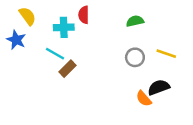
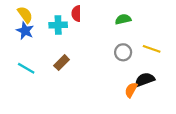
blue star: (16, 40) -> (25, 31), moved
cyan line: (55, 54) -> (26, 68), moved
orange semicircle: (144, 99) -> (131, 90), turned 70

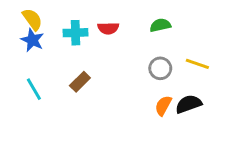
red semicircle: (76, 14) -> (108, 28), moved, turned -91
cyan line: (26, 68) -> (34, 89), turned 30
orange semicircle: (131, 90) -> (163, 106), moved

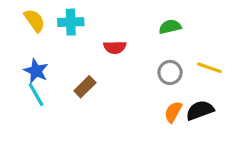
red semicircle: (108, 28) -> (115, 47), moved
cyan cross: (76, 33) -> (71, 22), moved
blue star: (32, 40) -> (36, 71), moved

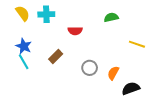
gray circle: (170, 72) -> (90, 68), moved
black semicircle: (200, 110) -> (131, 88), moved

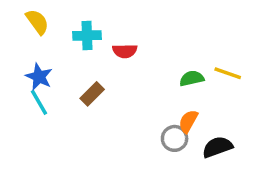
cyan cross: (46, 14) -> (87, 36), moved
green semicircle: (111, 17) -> (192, 78), moved
gray circle: (90, 68) -> (175, 138), moved

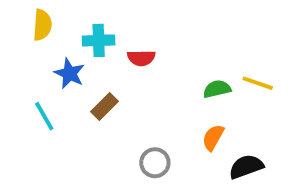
yellow semicircle: (37, 22) -> (42, 25), turned 40
blue star: (39, 77) -> (69, 73), moved
gray circle: (175, 138) -> (155, 163), moved

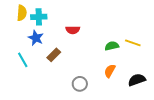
cyan cross: (99, 40) -> (39, 17), moved
black semicircle: (246, 167) -> (137, 80), moved

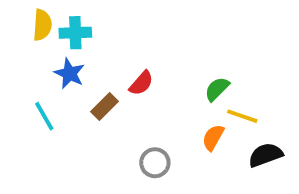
red semicircle: (73, 30) -> (141, 83), moved, turned -48
yellow line: (133, 43) -> (242, 116), moved
green semicircle: (112, 46) -> (217, 89), turned -32

